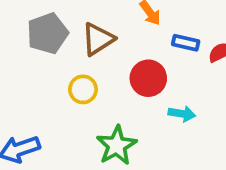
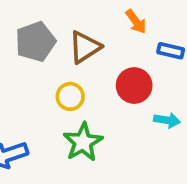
green star: (117, 145) -> (83, 142), moved

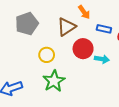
brown triangle: (85, 47) -> (66, 27), moved
cyan arrow: (167, 120) -> (102, 59), moved

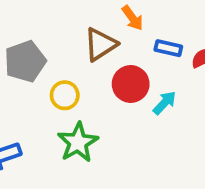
gray pentagon: (27, 24) -> (25, 61), moved
cyan arrow: (102, 59) -> (165, 103), turned -56

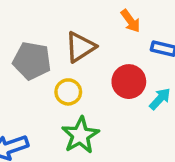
brown triangle: (100, 44) -> (80, 47), moved
gray pentagon: (25, 61) -> (32, 61), turned 30

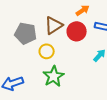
orange arrow: (131, 21) -> (83, 10), turned -88
red circle: (129, 82) -> (77, 31), moved

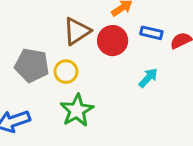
gray pentagon: (26, 33) -> (32, 65), moved

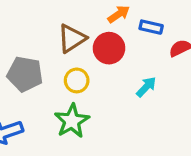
blue rectangle: (151, 33) -> (151, 27), moved
yellow circle: (66, 72) -> (77, 80), moved

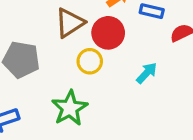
yellow circle: (77, 80) -> (90, 61), moved

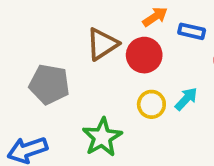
yellow circle: (90, 61) -> (151, 104), moved

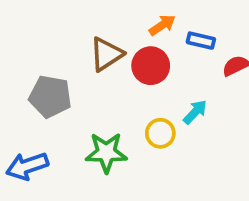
yellow circle: (151, 104) -> (160, 133), moved
green star: (102, 137) -> (106, 153), turned 30

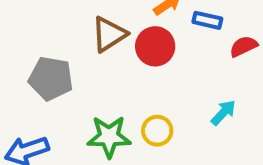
cyan arrow: (195, 112) -> (223, 113), moved
yellow circle: (160, 133) -> (157, 131), moved

